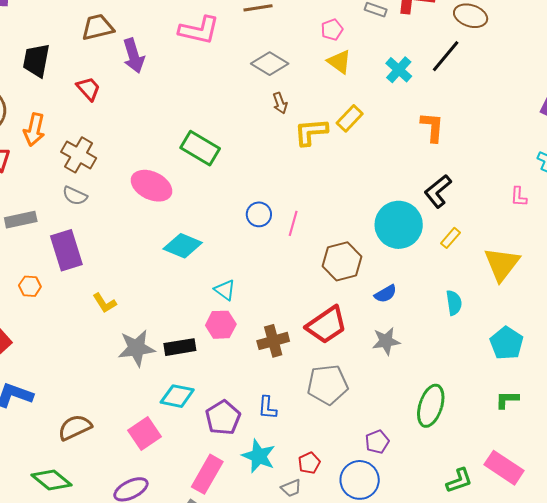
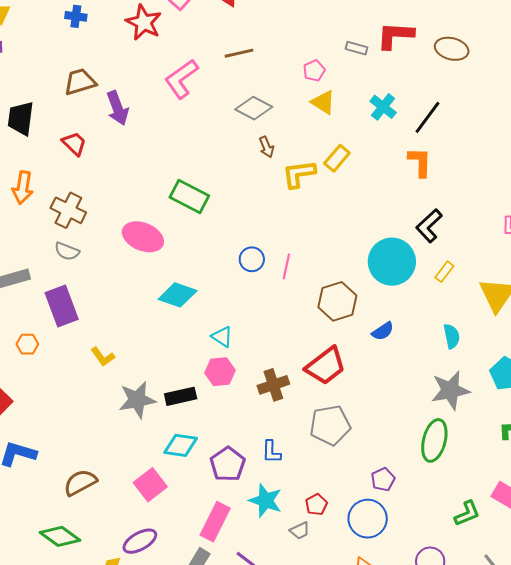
pink L-shape: (199, 30) -> (181, 79), turned 135
black line: (446, 56) -> (428, 117), moved
gray star: (386, 341) -> (450, 390), moved, size x1.4

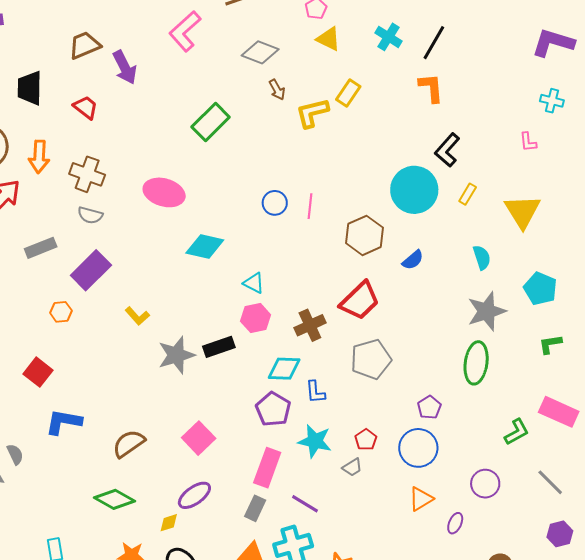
green rectangle: (189, 196) -> (211, 122), moved, turned -66
purple rectangle: (62, 306) -> (91, 270), turned 72
cyan diamond: (181, 445) -> (284, 369), moved

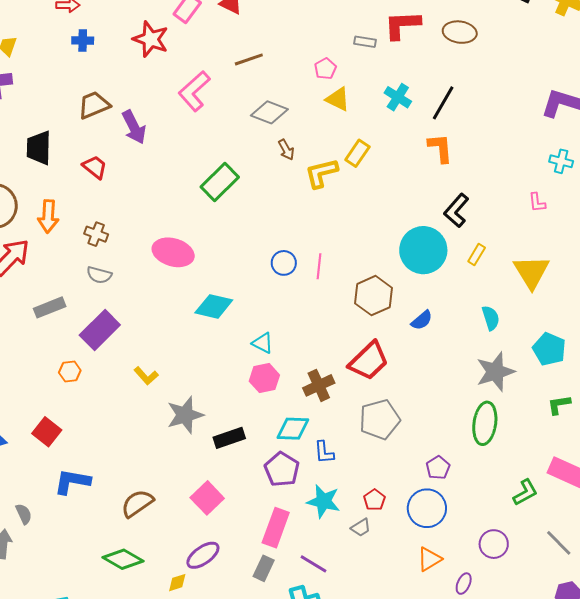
brown cross: (87, 174) -> (96, 234), size x0.7
black rectangle: (219, 347) -> (229, 438), moved

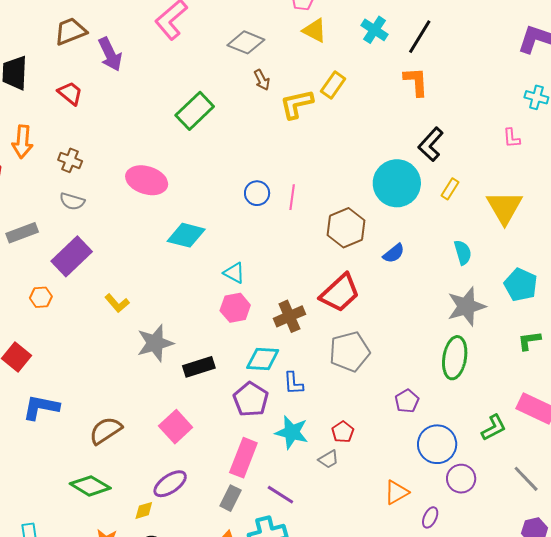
blue circle: (427, 508) -> (437, 444), moved

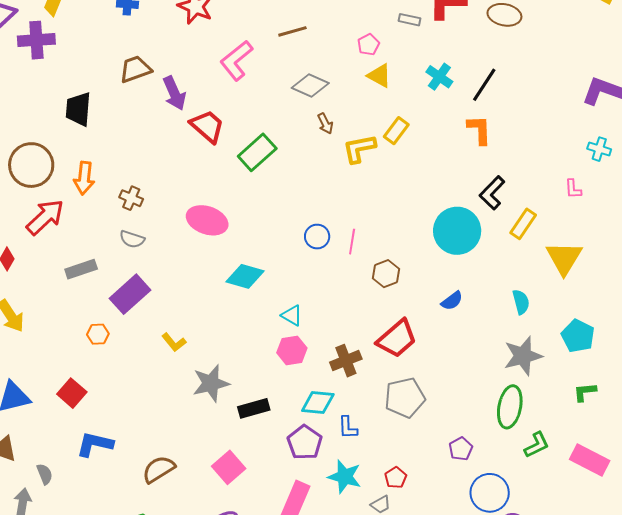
red trapezoid: (70, 93) -> (207, 126), moved, size x1.4
yellow rectangle: (450, 189) -> (523, 224), moved, size x1.4
brown hexagon: (346, 228) -> (386, 274), moved, size x0.7
green L-shape: (494, 428) -> (537, 445), moved

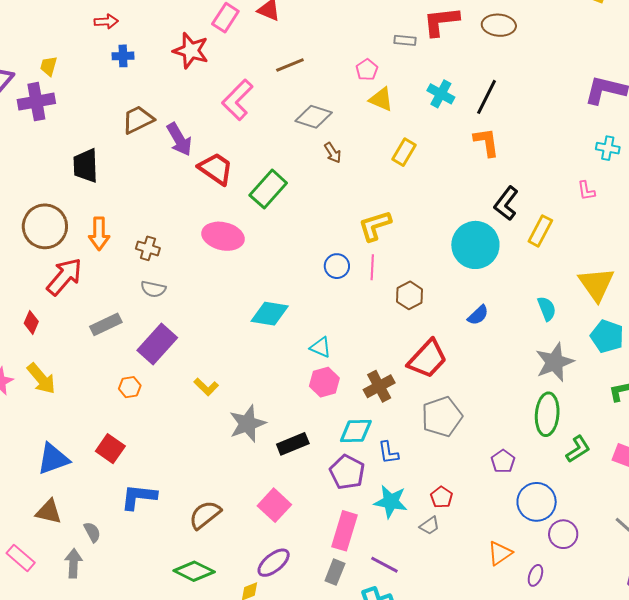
yellow L-shape: (359, 149) -> (375, 226), moved
pink ellipse: (207, 220) -> (223, 236), moved
yellow triangle: (564, 258) -> (596, 284), moved

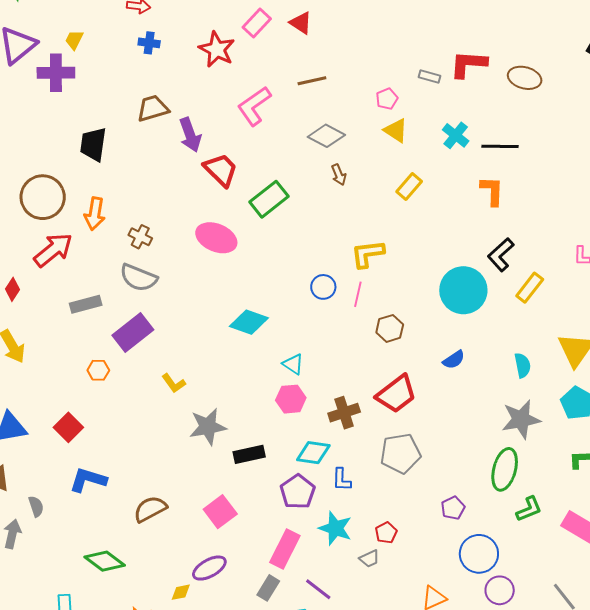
black line: (487, 97) -> (500, 146), turned 54
gray semicircle: (153, 289) -> (139, 278), size x1.5
green diamond: (194, 571) -> (105, 561), moved

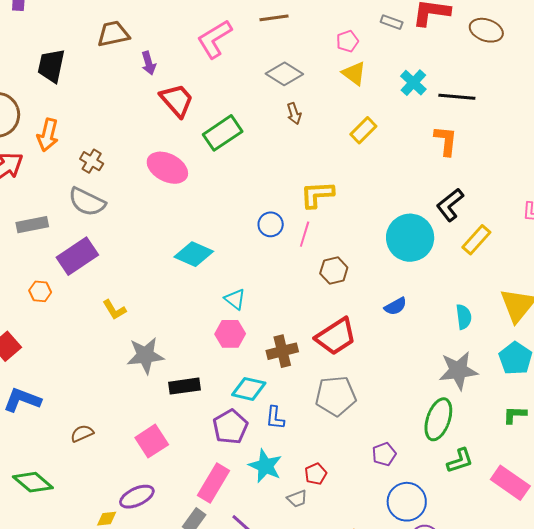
purple arrow: (190, 135) -> (149, 63), size x0.7
brown semicircle: (150, 509) -> (82, 433), size x0.7

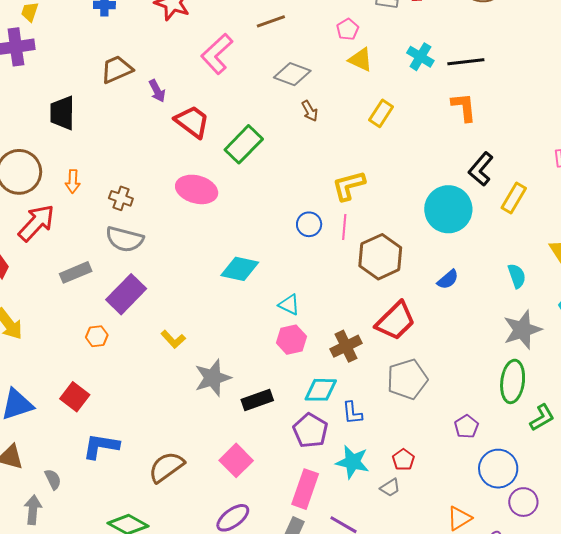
orange arrow: (48, 135) -> (73, 181), size x0.7
brown hexagon: (334, 271) -> (380, 257), size x1.6
brown semicircle: (82, 433) -> (166, 467), size x1.6

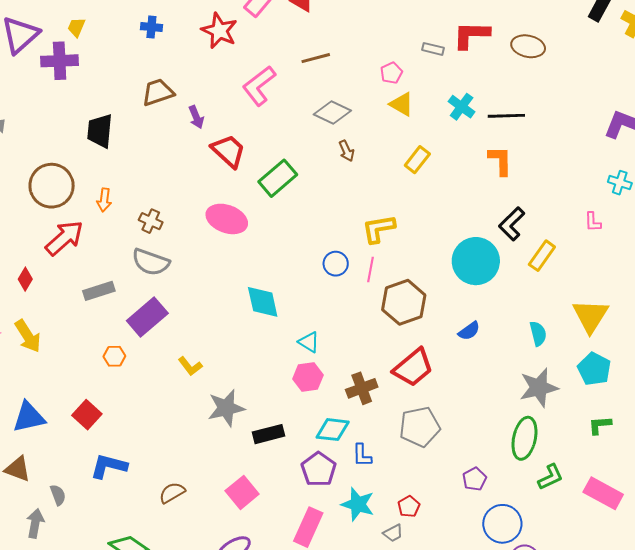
cyan diamond: (240, 269) -> (263, 302), turned 60
brown semicircle: (166, 467) -> (172, 493), size x0.7

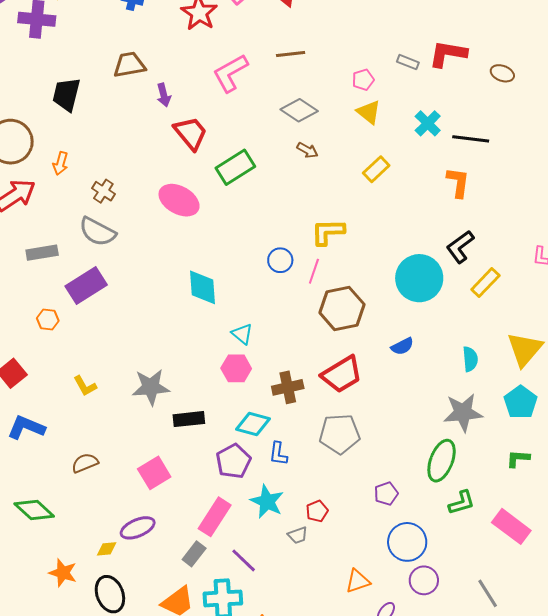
brown ellipse: (528, 46) -> (502, 73), size x0.7
brown arrow: (346, 151) -> (307, 150), turned -45
yellow L-shape: (190, 366) -> (85, 386), moved

